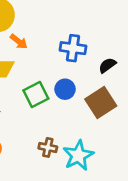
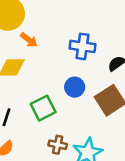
green square: (36, 94) -> (43, 108), moved

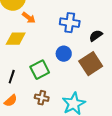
brown cross: (58, 145) -> (42, 98), moved

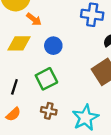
blue cross: (70, 23) -> (92, 15), moved
blue circle: (64, 54) -> (53, 46), moved

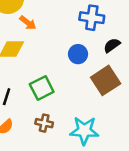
blue circle: (53, 46) -> (78, 54), moved
cyan star: (85, 118) -> (84, 131), turned 30

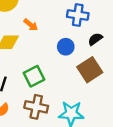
orange arrow: (28, 23) -> (31, 25), moved
brown cross: (44, 123) -> (36, 107), size x1.5

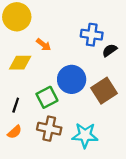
black semicircle: (95, 39) -> (110, 50), moved
blue circle: (66, 47) -> (72, 79), moved, size x1.6

